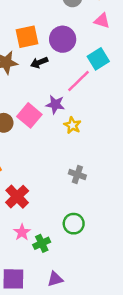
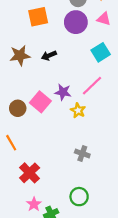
orange square: (27, 37) -> (38, 17), moved
purple circle: (63, 39) -> (76, 22), moved
pink line: (79, 81) -> (92, 86), moved

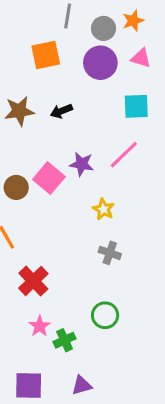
cyan square: (101, 52) -> (136, 106), turned 30
yellow star: (78, 110) -> (103, 209), moved

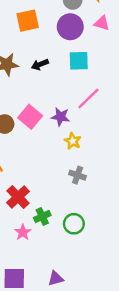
cyan square: (136, 106) -> (79, 61), moved
purple star: (82, 164) -> (60, 117), moved
green cross: (65, 340) -> (42, 216), moved

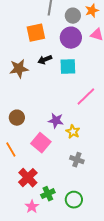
cyan square: (79, 61) -> (68, 67), moved
black arrow: (40, 64) -> (45, 60), moved
pink square: (30, 117) -> (41, 143), moved
purple star: (60, 117) -> (56, 121), moved

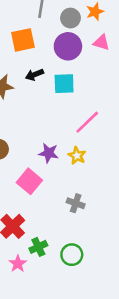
yellow star: (73, 132) -> (77, 156), moved

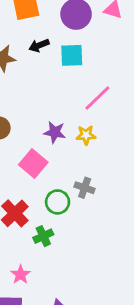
yellow star: (77, 156) -> (86, 135), turned -30
green circle: (72, 255) -> (58, 202), moved
pink star: (18, 264) -> (21, 275), moved

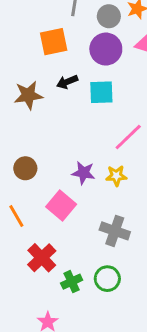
gray cross: (85, 188) -> (115, 231), size x1.4
green circle: (58, 202) -> (107, 279), moved

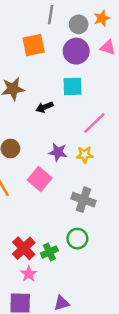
black arrow: (67, 82) -> (45, 107), moved
red cross: (42, 258) -> (24, 248), moved
green cross: (72, 282) -> (49, 252), moved

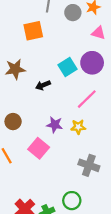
purple circle: (76, 51) -> (92, 63), moved
cyan square: (72, 86) -> (67, 67), turned -30
gray cross: (83, 200) -> (89, 165), moved

